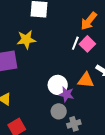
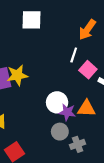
yellow star: (26, 40) -> (17, 75), moved
pink square: (87, 44) -> (88, 70), moved
orange triangle: (86, 80) -> (86, 109), moved

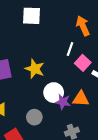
orange arrow: (87, 30) -> (83, 26), turned 120
yellow star: (17, 75) -> (35, 69), moved, turned 30
gray circle: (60, 132) -> (34, 117), moved

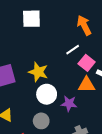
white line: (70, 49) -> (73, 50), turned 40
white circle: (54, 93) -> (47, 94), moved
orange triangle: (81, 99) -> (87, 85), moved

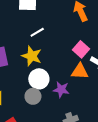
white line: (73, 50) -> (37, 32), moved
gray circle: (41, 121) -> (33, 96), moved

